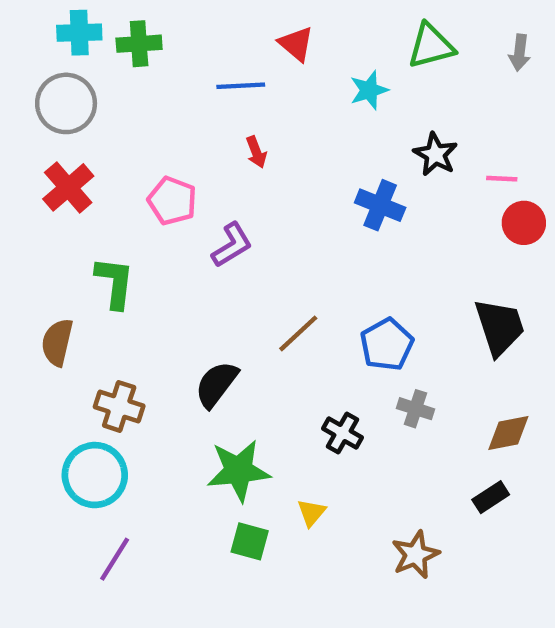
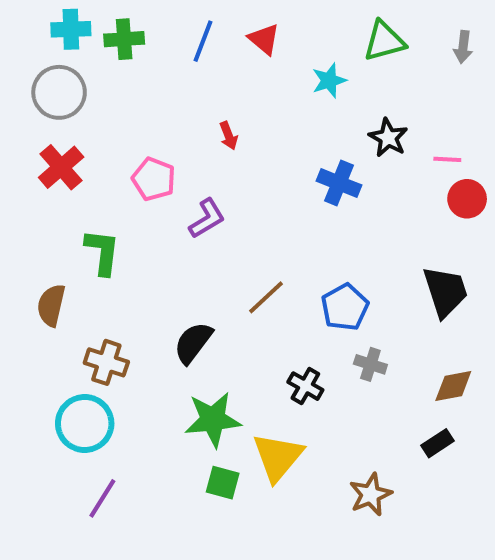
blue line: (241, 86) -> (203, 41), moved, turned -66
yellow triangle: (312, 513) -> (278, 457), size x2.0

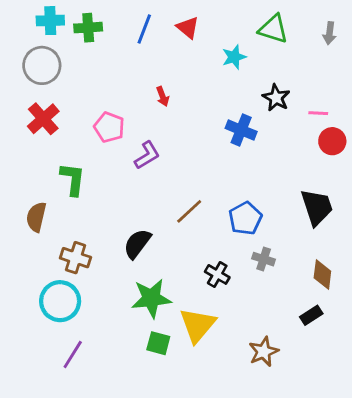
green triangle: (384, 41) -> (273, 29), turned 32
brown diamond: (453, 386) -> (322, 274), turned -72

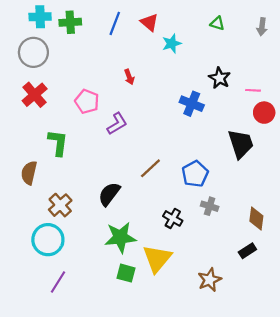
green triangle: (273, 29) -> (217, 23), size x0.6
cyan star: (234, 57) -> (172, 43), moved
black trapezoid: (317, 207) -> (241, 144), moved
brown cross: (76, 258) -> (60, 205), turned 30

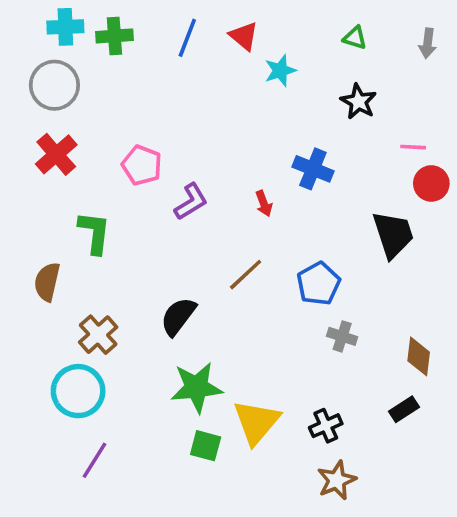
red arrow: (129, 77) -> (264, 204), moved
black star: (220, 78) -> (358, 102), moved
black cross: (173, 218) -> (326, 426), moved, turned 36
brown star: (210, 280) -> (337, 480), moved

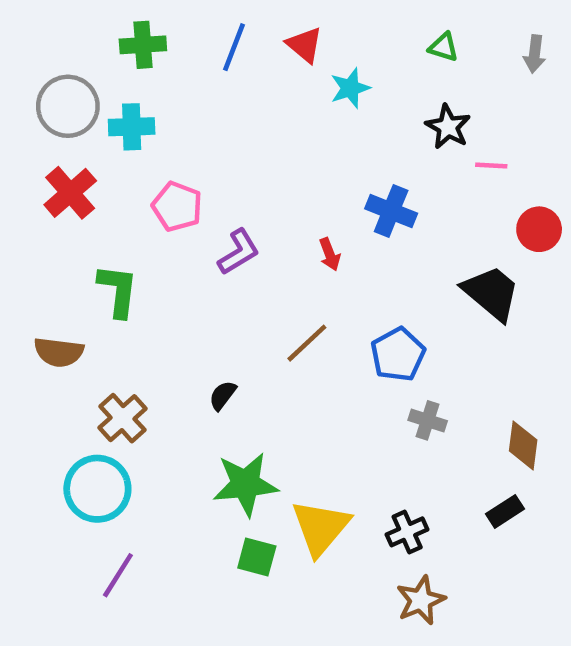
cyan cross: (65, 27) -> (132, 127), moved
pink line: (413, 147) -> (491, 165), moved
black trapezoid: (393, 234) -> (491, 293), turned -32
brown semicircle: (47, 282) -> (59, 352), turned -96
black semicircle: (178, 316) -> (223, 395), size x0.6

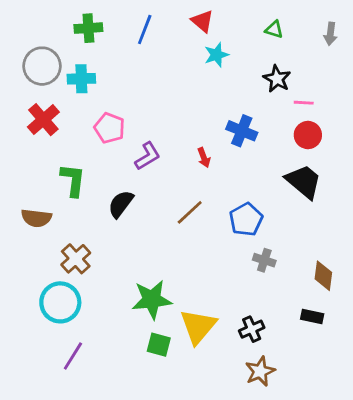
red triangle: (305, 45) -> (202, 21), moved
red circle: (539, 229) -> (308, 135), moved
black semicircle: (223, 395) -> (121, 204), moved, size x1.5
black rectangle: (505, 511) -> (312, 316), turned 45

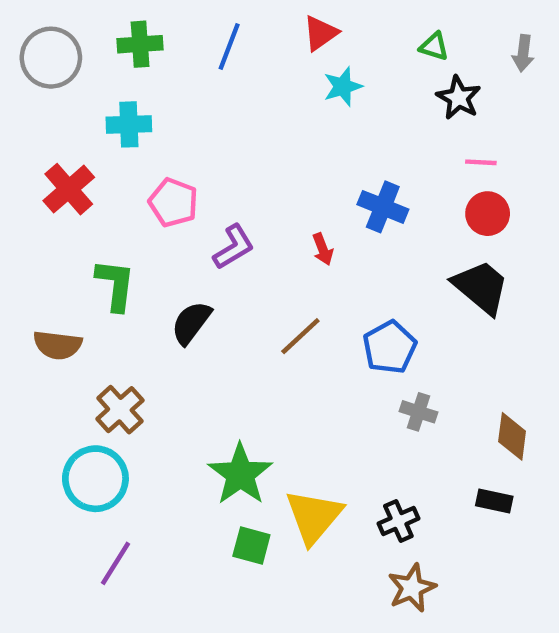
red triangle: (202, 21) -> (320, 33), turned 45
gray circle: (42, 66) -> (51, 58), moved
black star: (277, 79) -> (459, 98), moved
green star: (152, 300) -> (240, 474), turned -30

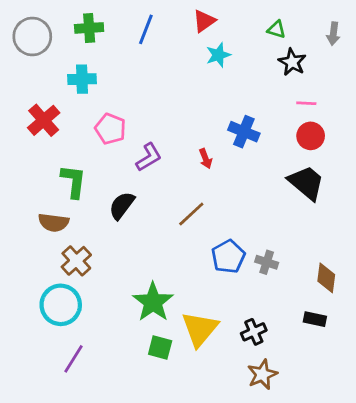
brown semicircle: (58, 345) -> (54, 223), moved
blue pentagon: (390, 347) -> (228, 257), moved

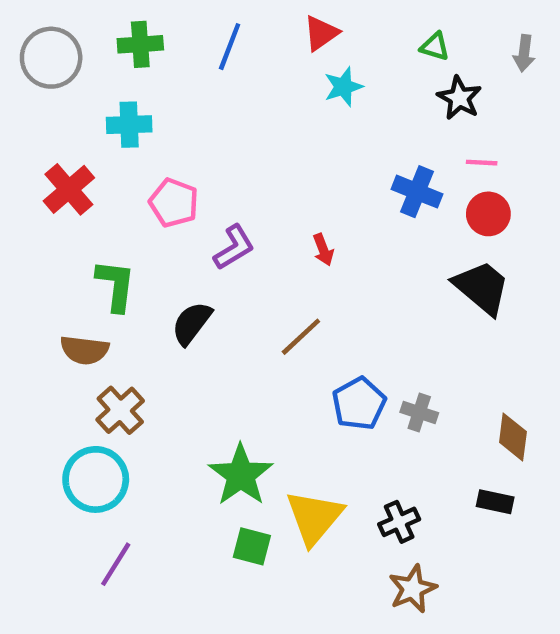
blue cross: (244, 132) -> (417, 192), moved

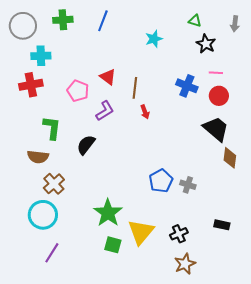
red triangle: (321, 33) -> (108, 77), moved, turned -48
cyan cross: (129, 125) -> (41, 56), moved
red cross: (69, 189) -> (31, 85), turned 30
brown line: (301, 337) -> (135, 88), moved, turned -40
brown diamond: (513, 437) -> (230, 158), moved

